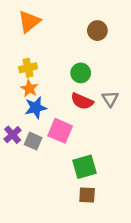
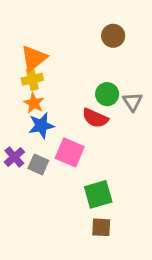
orange triangle: (29, 22) -> (34, 58), moved
green circle: (81, 73) -> (107, 94), moved
gray triangle: (110, 99) -> (133, 102), moved

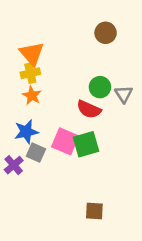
orange triangle: (34, 58) -> (32, 54), turned -32
blue star: (41, 126) -> (26, 132), moved
purple cross: (14, 157) -> (14, 165), moved
green square: (98, 194) -> (86, 144), moved

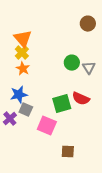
brown circle: (106, 33) -> (88, 24), moved
yellow cross: (30, 73) -> (22, 53), turned -32
red semicircle: (89, 109) -> (81, 99), moved
pink square: (65, 141) -> (47, 126), moved

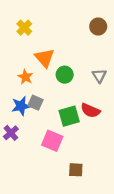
orange triangle: (23, 39) -> (44, 58), moved
yellow cross: (22, 53) -> (24, 28), moved
green circle: (72, 63) -> (65, 75), moved
gray square: (26, 110) -> (36, 103), moved

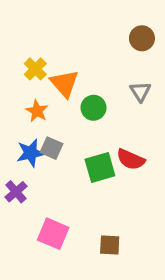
yellow cross: (24, 28) -> (35, 69), moved
gray triangle: (99, 76) -> (140, 92), moved
pink square: (52, 141) -> (53, 234), moved

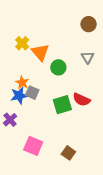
orange star: (37, 111) -> (22, 82), moved
brown square: (110, 245) -> (68, 153), turned 32

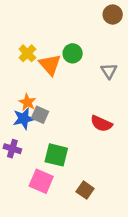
brown circle: (89, 24) -> (113, 15), moved
green circle: (58, 67) -> (73, 53), moved
green square: (62, 105) -> (56, 155), moved, turned 30
purple cross: (10, 120) -> (12, 149), turned -32

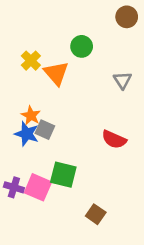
green circle: (73, 53) -> (82, 46), moved
blue star: (24, 119) -> (27, 134), turned 30
purple cross: (12, 149) -> (14, 187), moved
pink square: (41, 181) -> (38, 187), moved

